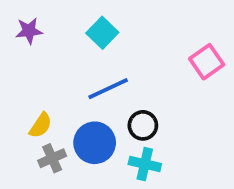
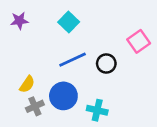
black circle: (143, 125) -> (106, 64), moved

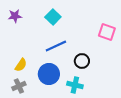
pink square: (139, 41) -> (107, 32), turned -36
black circle: (106, 64) -> (82, 61), moved
gray cross: (35, 106) -> (19, 86), moved

